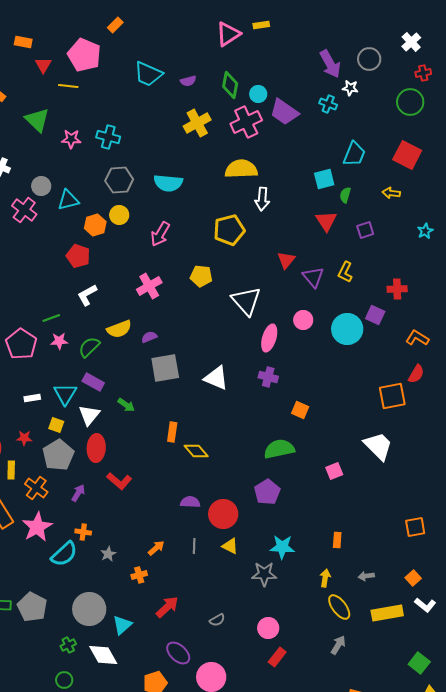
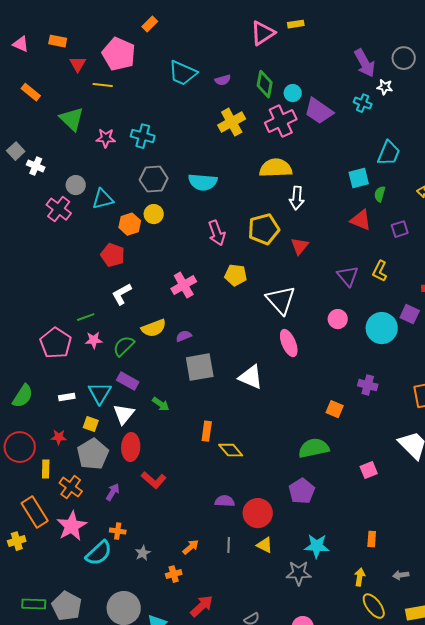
red triangle: (326, 221) -> (361, 220), turned -35
pink arrow: (160, 234) -> (217, 233), moved, turned -50
red triangle: (286, 260) -> (300, 246), moved
pink ellipse: (269, 338) -> (289, 343), moved, turned -40
purple cross: (268, 377) -> (368, 385), moved

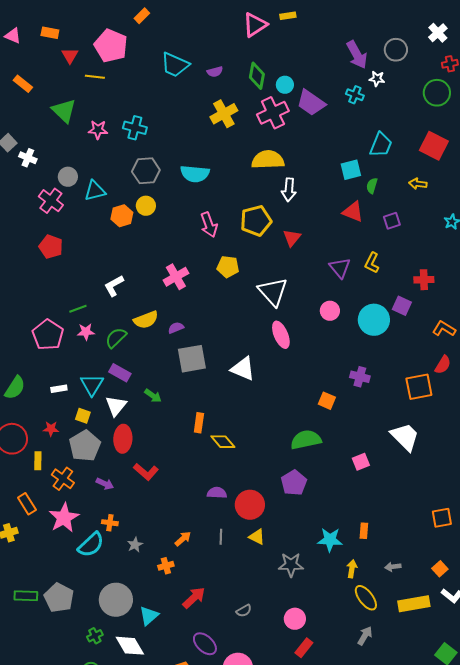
red pentagon: (113, 255) -> (51, 247), moved
purple arrow: (113, 492) -> (105, 484), turned 84
orange rectangle: (35, 512) -> (27, 504), size x0.7
cyan star: (317, 546) -> (330, 540), moved

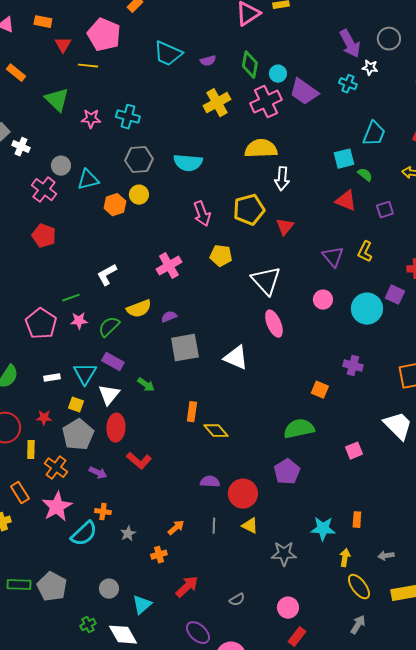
green semicircle: (372, 186) -> (365, 175), turned 112
gray circle: (116, 600) -> (109, 589), size x0.6

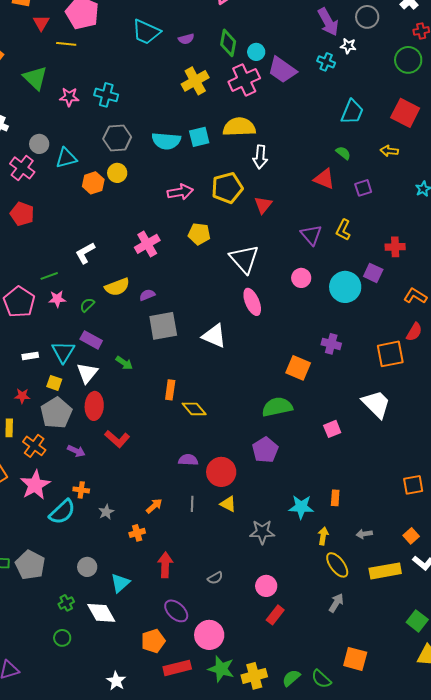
cyan square: (344, 159) -> (199, 137), moved
pink arrow: (202, 214) -> (180, 192), turned -80
green semicircle: (109, 327) -> (87, 305), size x0.7
orange square: (320, 390) -> (298, 368), size x1.4
red arrow: (187, 587) -> (165, 565), turned -45

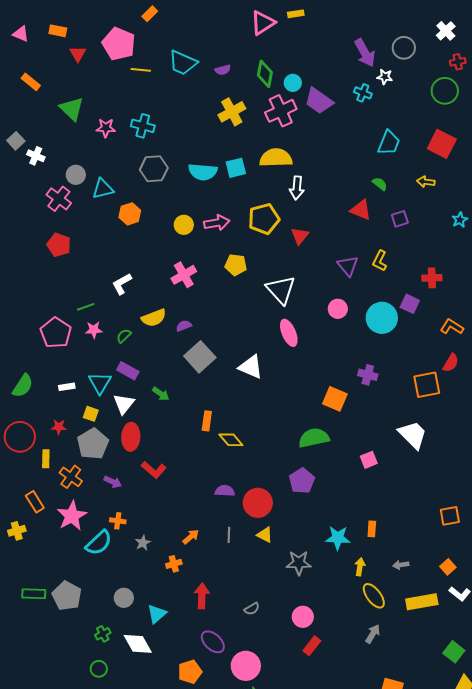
yellow line: (66, 44) -> (141, 70), moved
yellow circle: (117, 173) -> (184, 225), moved
gray square: (163, 326) -> (200, 357), turned -32

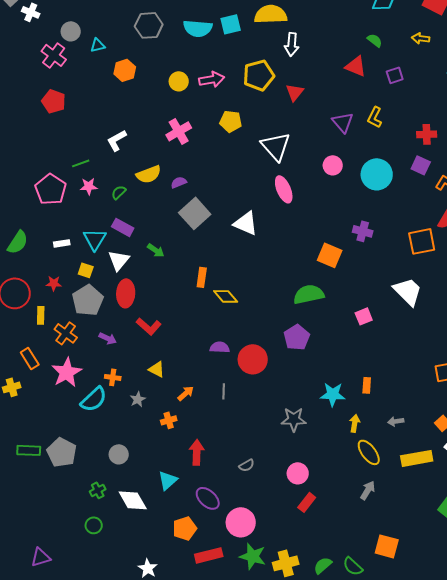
cyan triangle: (103, 189) -> (98, 45), size x0.7
purple square: (410, 304) -> (421, 165), moved
yellow triangle: (265, 535) -> (157, 369), moved
cyan triangle: (157, 614) -> (168, 480), moved

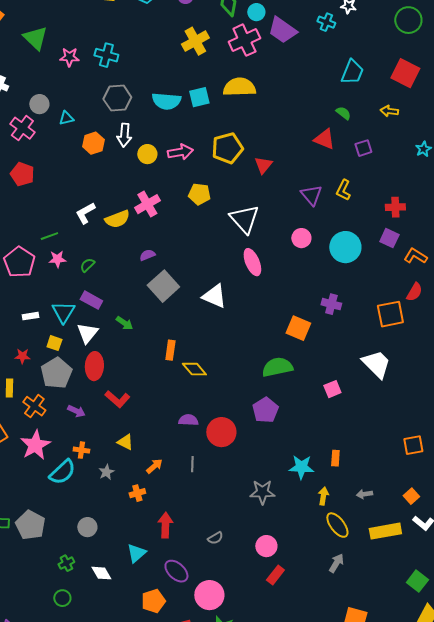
white arrow: (292, 44) -> (124, 135), moved
yellow semicircle: (149, 174) -> (117, 219), moved
white diamond: (133, 500) -> (101, 573), size x0.7

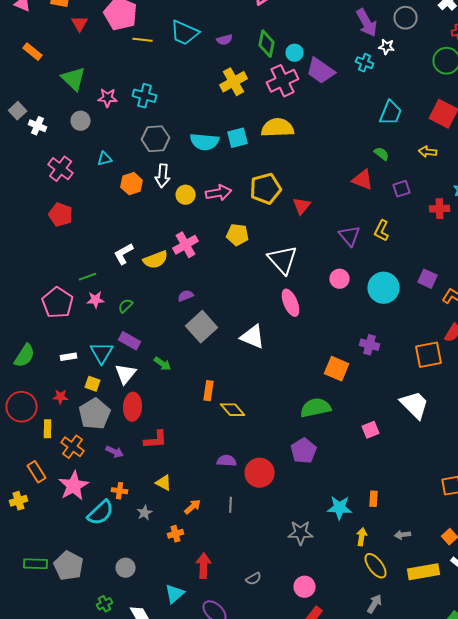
gray circle: (39, 104) -> (81, 121), moved
red cross: (395, 207) -> (440, 209), moved
red L-shape: (117, 399) -> (156, 440), turned -45

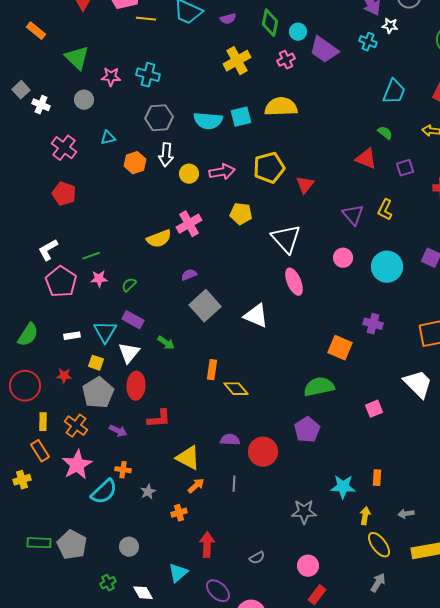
pink cross: (283, 81) -> (286, 60), size x0.6
white L-shape: (124, 254) -> (48, 250), moved
yellow rectangle: (48, 429) -> (43, 422), moved
yellow triangle: (164, 483) -> (188, 458), moved, size x1.5

